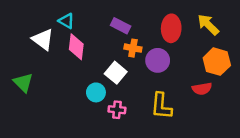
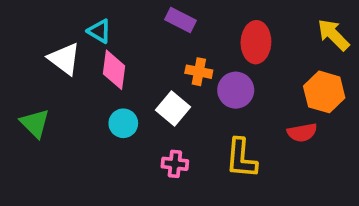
yellow arrow: (208, 25) -> (333, 35), moved
purple rectangle: (121, 26) -> (180, 20), moved
cyan circle: (96, 92) -> (123, 123), moved

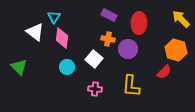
purple rectangle: (180, 20) -> (109, 15), moved
cyan triangle: (99, 31) -> (54, 17), turned 32
red semicircle: (302, 132) -> (164, 72), turned -35

